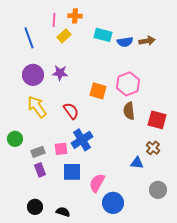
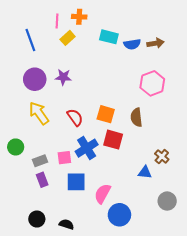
pink hexagon: (128, 84) -> (152, 83), moved
orange square: (98, 91) -> (106, 114), moved
red square: (157, 120) -> (113, 140), moved

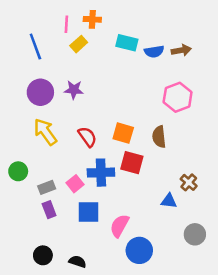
blue cross: (87, 148) -> (101, 173), turned 30
pink square: (64, 158) -> (75, 184), turned -32

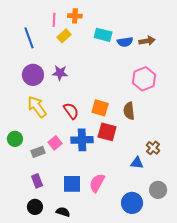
pink square: (75, 184) -> (55, 143), moved
purple rectangle: (49, 210) -> (37, 181), moved
blue square: (89, 212) -> (72, 184), moved
blue circle: (139, 250) -> (132, 203), moved

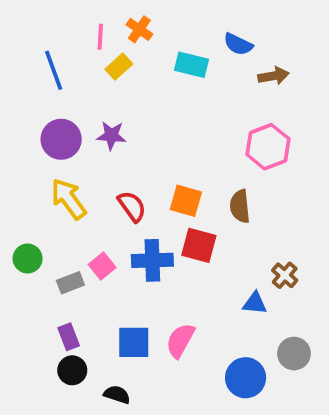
orange cross: (75, 16) -> (139, 29), turned 32
blue semicircle: (125, 42) -> (238, 44), moved, turned 35
black circle: (35, 207) -> (72, 370), moved

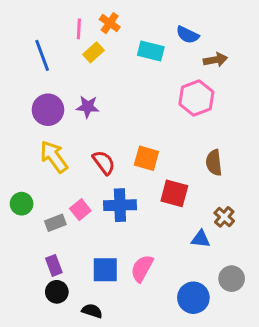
pink hexagon: (268, 147) -> (196, 98), moved
brown semicircle: (240, 206) -> (214, 163), moved
red square: (199, 245) -> (174, 193), moved

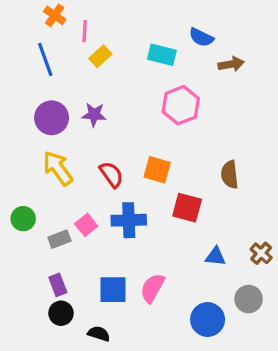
orange cross: (110, 23) -> (55, 15), moved
pink hexagon: (196, 98) -> (181, 105), moved
brown cross: (224, 217) -> (261, 253), moved

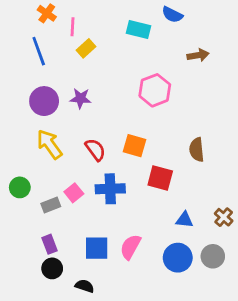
blue semicircle: (201, 37) -> (172, 15), moved
cyan rectangle: (162, 55) -> (139, 30), moved
blue circle: (208, 319) -> (178, 258), moved

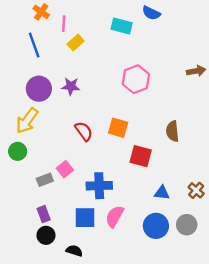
brown arrow: (198, 55) -> (196, 71), moved
yellow arrow: (49, 144) -> (27, 121), moved, turned -108
green circle: (20, 187) -> (18, 151), moved
blue cross: (110, 189) -> (99, 186), moved

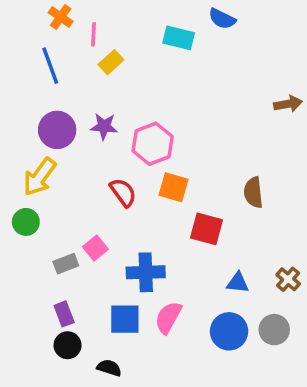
pink hexagon: (136, 79) -> (153, 144), moved

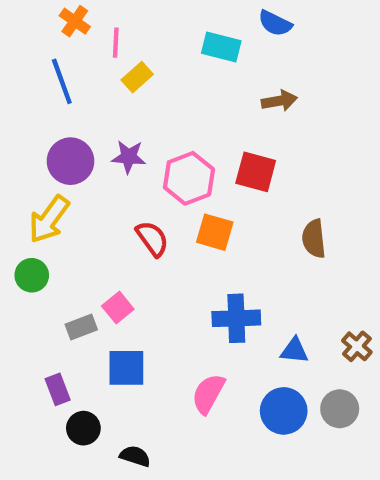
brown arrow: (288, 104) -> (279, 101), moved
red square: (206, 229) -> (256, 172), moved
blue cross: (146, 272) -> (236, 318), moved
purple rectangle: (64, 314) -> (58, 389), moved
blue square: (125, 319) -> (126, 368), moved

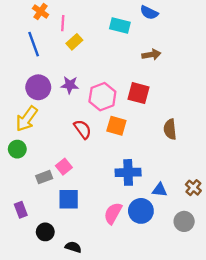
purple rectangle: (58, 389) -> (21, 210), moved
blue circle: (284, 411) -> (141, 211), moved

